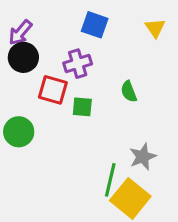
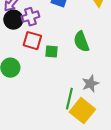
purple cross: (78, 64) -> (30, 17), moved
green semicircle: (129, 91) -> (81, 42), size x1.5

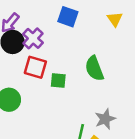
purple cross: (30, 17) -> (33, 38), turned -30

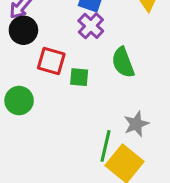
purple cross: (33, 38) -> (91, 26), moved

